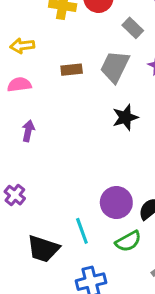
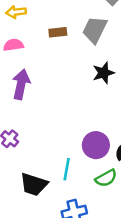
purple arrow: (28, 131) -> (21, 84), size x1.6
cyan line: (82, 231) -> (67, 169), turned 30

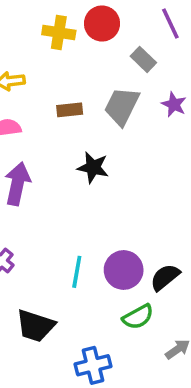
black star: (103, 73) -> (93, 167), moved, turned 30
cyan line: (67, 169) -> (77, 272), moved

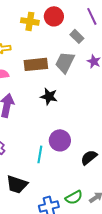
brown rectangle: (70, 110) -> (36, 64), size x1.6
purple circle: (124, 270) -> (60, 140), moved
green semicircle: (138, 317) -> (74, 197), moved

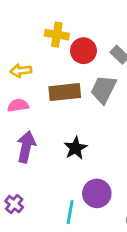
red circle: (54, 16) -> (83, 51), moved
black star: (49, 96) -> (75, 148), moved, turned 30

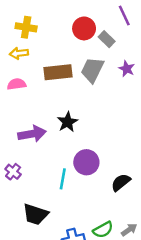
yellow cross: (57, 35) -> (26, 27), moved
red circle: (83, 51) -> (84, 28), moved
purple arrow: (26, 147) -> (32, 134), moved, turned 68

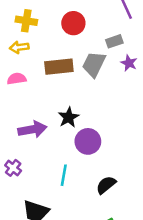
red circle: (84, 28) -> (73, 23), moved
gray rectangle: (107, 39) -> (114, 41), moved, turned -63
purple circle: (86, 162) -> (88, 141), moved
black semicircle: (121, 182) -> (106, 185), moved

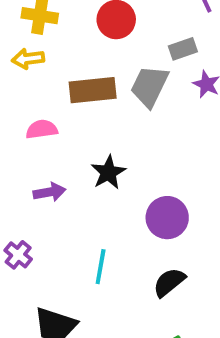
pink semicircle: (17, 79) -> (42, 129), moved
purple arrow: (32, 129) -> (50, 192), size x0.7
purple circle: (88, 141) -> (167, 218), moved

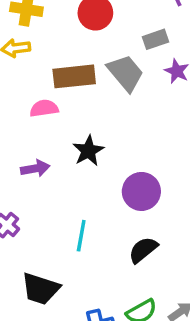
gray trapezoid: (150, 86) -> (125, 73), turned 114
pink semicircle: (42, 129) -> (44, 108), moved

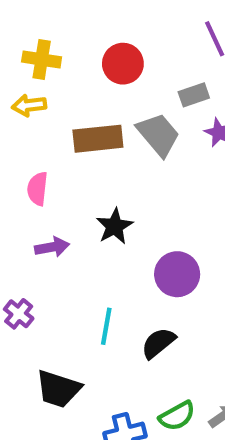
pink semicircle: (44, 108) -> (37, 189), moved, turned -76
black semicircle: (143, 250) -> (158, 343), moved

